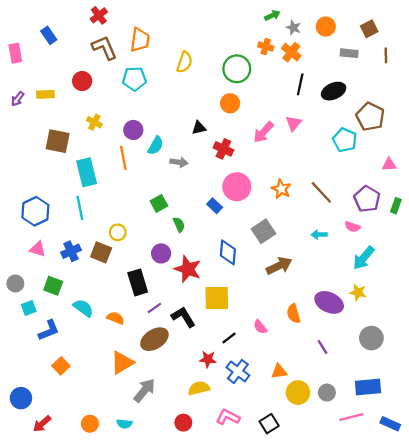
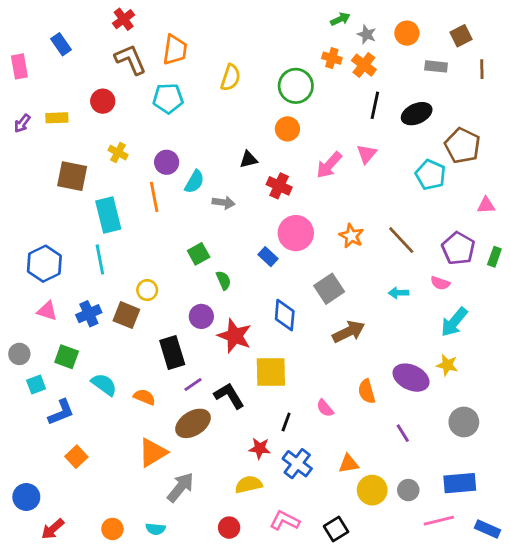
black line: (229, 338) -> (286, 422), turned -32

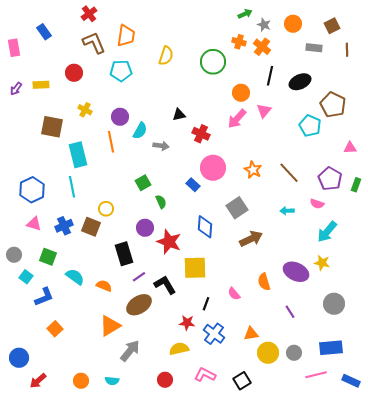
orange circle: (287, 129) -> (241, 93), moved
cyan square: (36, 384) -> (26, 277), turned -32

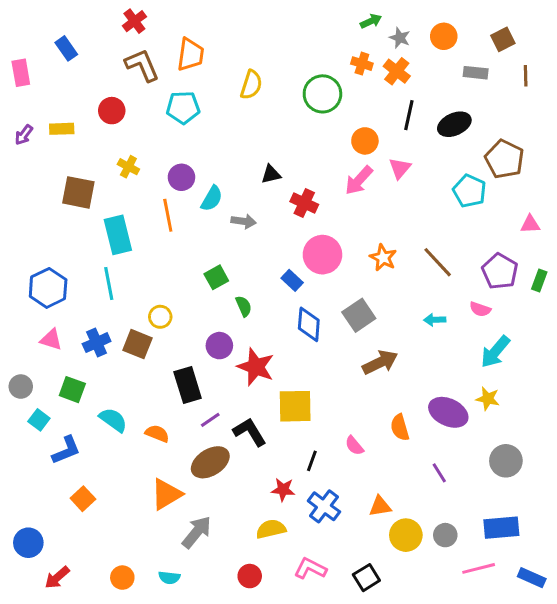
blue diamond: (205, 227) -> (309, 324), moved

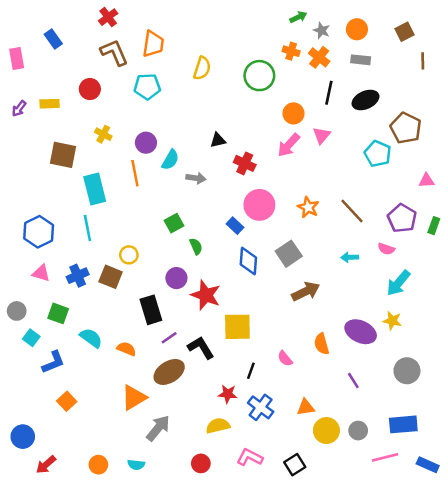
gray rectangle: (476, 73) -> (361, 60), moved

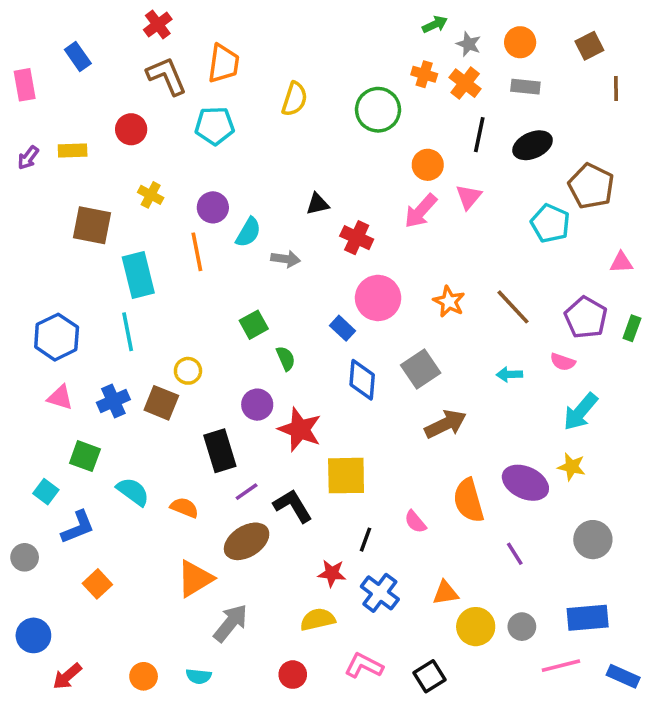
gray circle: (17, 311) -> (25, 557), moved
orange semicircle: (322, 344) -> (469, 500), size x1.4

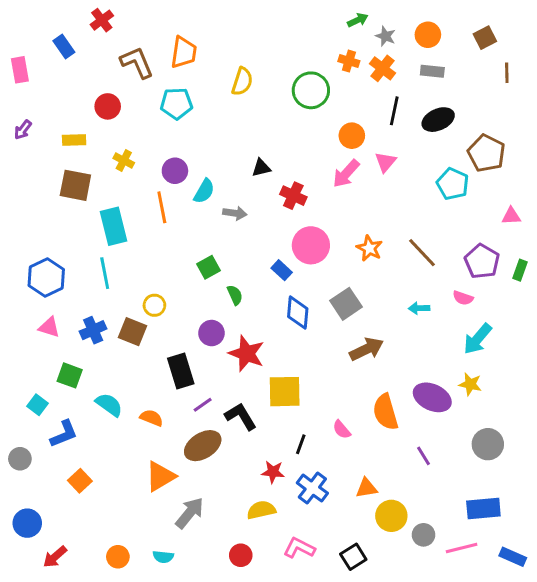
red cross: (158, 24) -> (102, 20), moved
yellow rectangle: (73, 151) -> (74, 140), moved
gray circle: (522, 627) -> (423, 535), moved

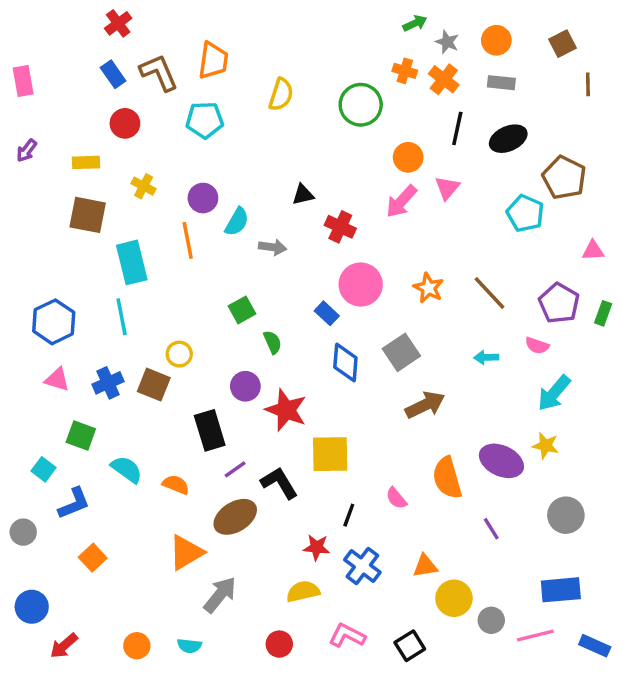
blue rectangle: (64, 46) -> (113, 74), moved

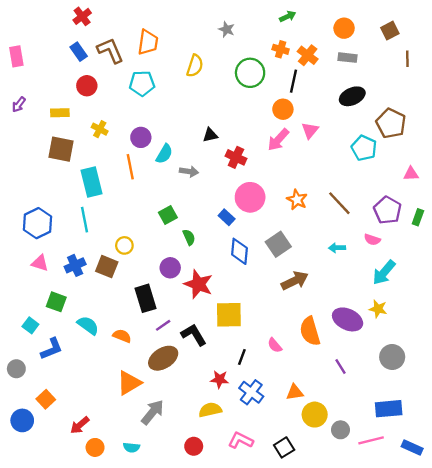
gray star: (447, 42) -> (227, 29), moved
black line: (457, 128) -> (294, 81), moved
orange square: (93, 558) -> (46, 399), moved
red arrow: (64, 646) -> (80, 425), moved

